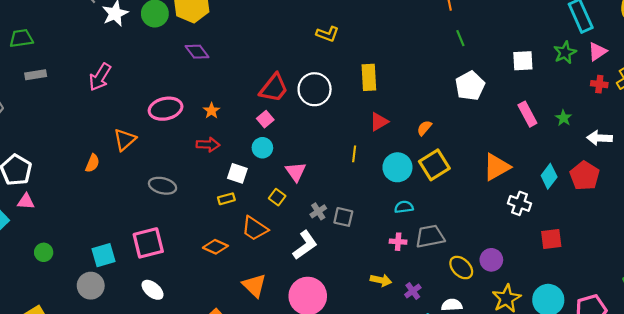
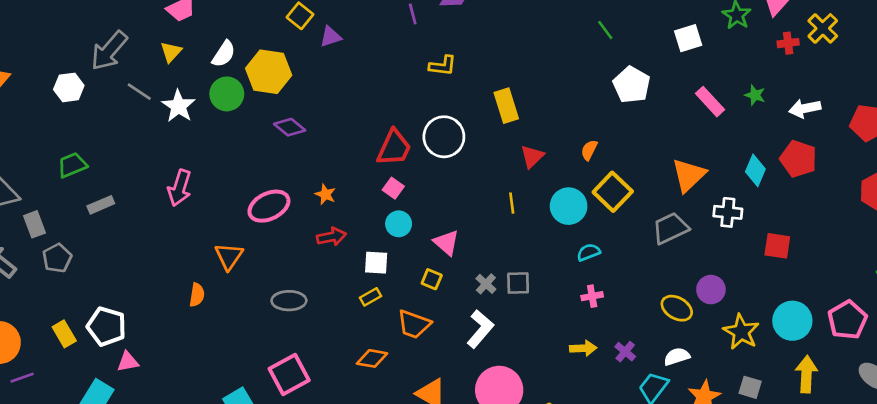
gray trapezoid: (430, 236) -> (670, 228), moved
red square: (551, 239) -> (777, 246), turned 30

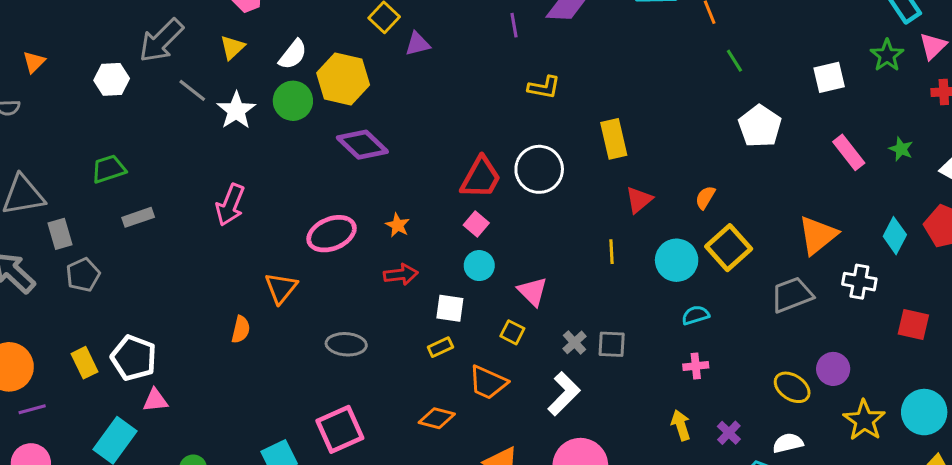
purple diamond: (290, 127) -> (362, 145), size x1.4
yellow arrow: (583, 348) -> (681, 425), turned -110

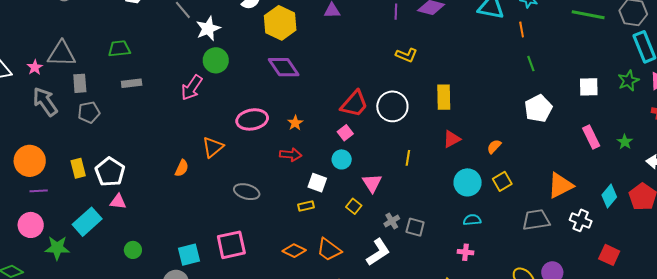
green circle: (293, 101) -> (216, 60), moved
yellow square: (729, 248) -> (502, 181), size x0.7
yellow line: (611, 252) -> (408, 158), moved
orange trapezoid: (488, 383) -> (329, 250), moved

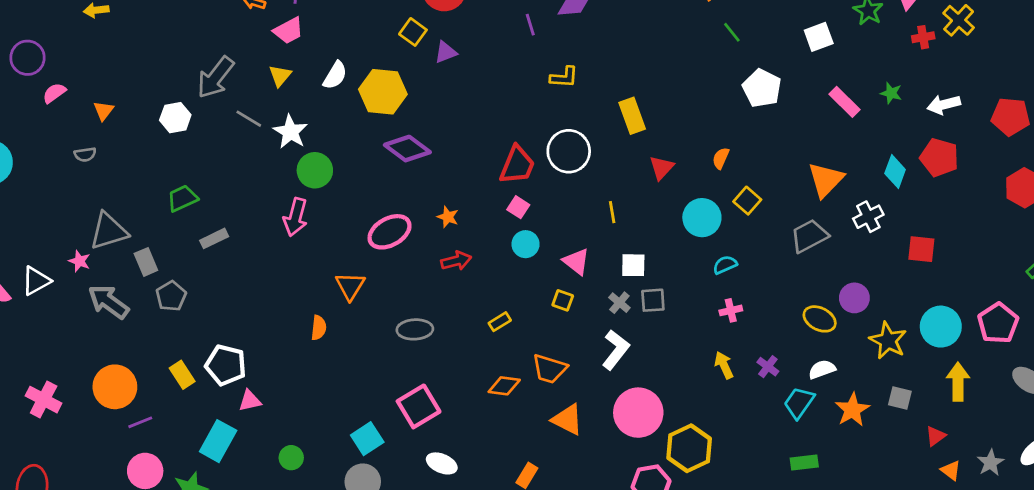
white square: (317, 183) -> (633, 265), moved
white cross: (581, 220) -> (868, 217), turned -30

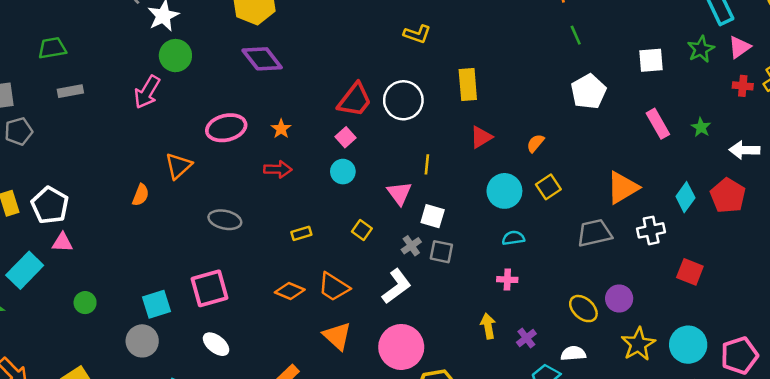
pink triangle: (576, 262) -> (399, 193), moved

